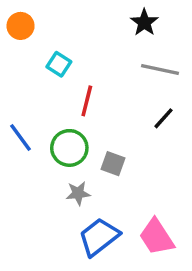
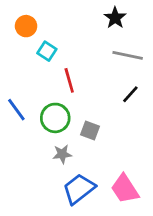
orange circle: (21, 26) -> (26, 26), moved
red line: (87, 101) -> (69, 80), turned -30

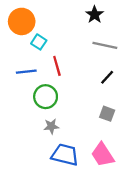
orange circle: (26, 26) -> (22, 21), size x1.5
blue line: (16, 110) -> (26, 72), moved, turned -60
gray square: (90, 130) -> (107, 114), moved
blue trapezoid: (79, 189) -> (65, 155), turned 52

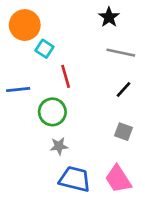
blue line: (26, 72) -> (18, 90), moved

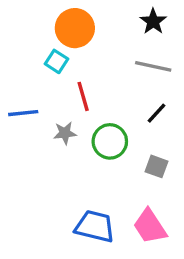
black star: (109, 17) -> (153, 21), moved
orange circle: (25, 25) -> (75, 28), moved
green circle: (52, 112) -> (110, 141), moved
gray star: (59, 146) -> (65, 133), moved

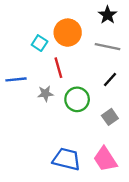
orange circle: (75, 28) -> (68, 33), moved
gray square: (157, 166) -> (110, 117), turned 35

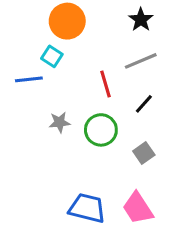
orange circle: (68, 33) -> (67, 21), moved
gray line: (108, 47) -> (141, 61), turned -35
red line: (58, 68) -> (106, 84), moved
blue line: (16, 79) -> (29, 79), moved

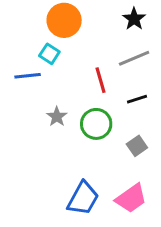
black line: (144, 104) -> (137, 99), turned 30
gray star: (60, 122) -> (57, 117), turned -30
blue trapezoid: (87, 208) -> (83, 198), turned 105
pink trapezoid: (138, 208) -> (131, 198), turned -92

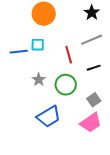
cyan square: (49, 54) -> (38, 45), moved, turned -32
blue trapezoid: (83, 198) -> (49, 117), moved, turned 30
pink trapezoid: (131, 198) -> (91, 123), moved

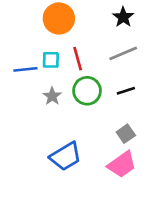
red line: (69, 55) -> (78, 59), moved
gray star: (39, 80) -> (52, 96), moved
green circle: (66, 85) -> (87, 91), moved

